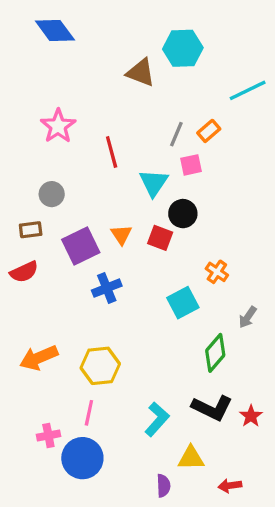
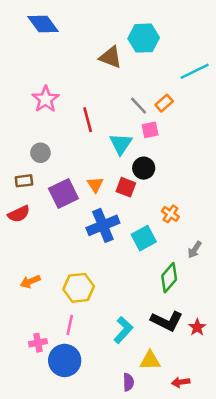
gray line: (176, 134) -> (139, 106), turned -66
blue cross: (107, 288) -> (103, 225), moved, size x1.4
orange arrow: (39, 358) -> (30, 281), size x0.7

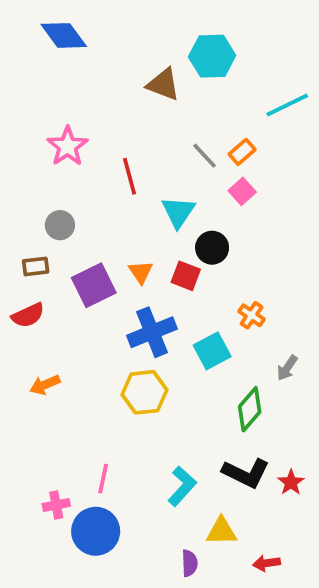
pink square: (150, 130) -> (242, 191), moved, turned -30
orange arrow: (30, 281) -> (45, 385), moved
yellow hexagon: (79, 288) -> (144, 392), moved

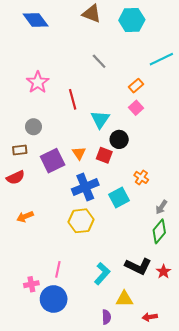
cyan hexagon: (212, 56) -> (132, 20), moved
brown triangle: (163, 84) -> (92, 14), moved
gray line: (205, 156) -> (99, 61), moved
green diamond: (250, 409) -> (159, 231), moved

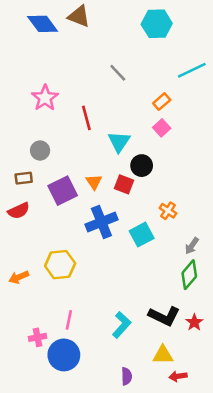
brown triangle: (92, 14) -> (79, 16), moved
orange arrow: (25, 217) -> (19, 277), moved
yellow hexagon: (81, 221) -> (60, 265), moved
yellow triangle: (124, 299) -> (163, 355), moved

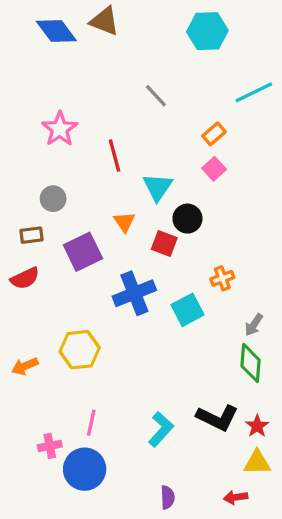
orange triangle: (94, 182) -> (124, 222), moved
orange cross: (168, 211) -> (222, 278), turned 36
green diamond: (189, 275) -> (251, 363), turned -36
yellow triangle: (163, 355) -> (257, 462), moved

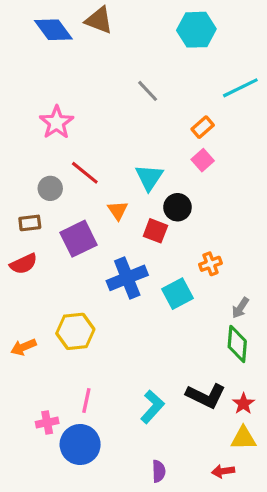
red line: (114, 156) -> (85, 173), moved, turned -36

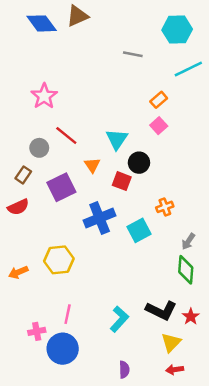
brown triangle: (99, 20) -> (77, 16), turned -45
cyan hexagon: (196, 30) -> (177, 30), moved
gray line: (148, 91) -> (133, 54), moved, turned -36
brown rectangle: (30, 223) -> (23, 175), turned -49
yellow triangle: (243, 438) -> (171, 342), moved, turned -45

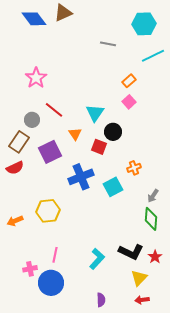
brown rectangle: (23, 175) -> (19, 142), size x1.5

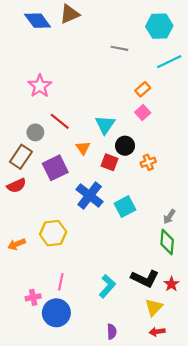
orange cross: (134, 168) -> (148, 162), moved
blue cross: (81, 177) -> (90, 195), turned -30

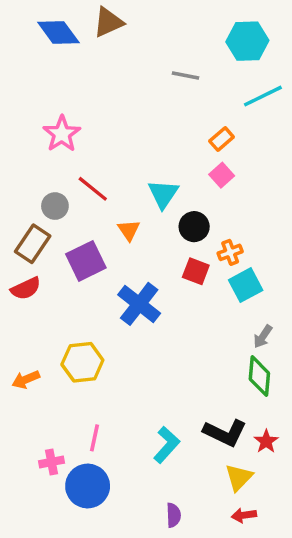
red square: (109, 162) -> (196, 271), moved
cyan square: (125, 207) -> (246, 285), moved

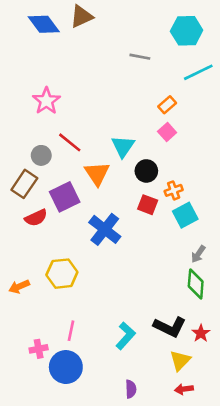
orange triangle: (129, 230) -> (97, 174), size x1.5
red semicircle: (26, 288) -> (36, 218), moved

